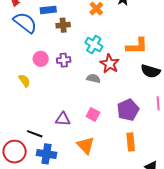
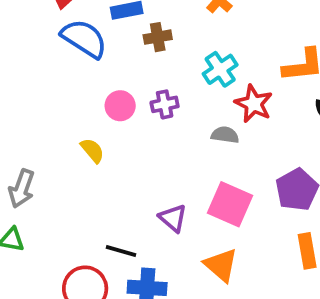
cyan cross: (94, 44) -> (220, 69), turned 30
pink square: (93, 114) -> (230, 204), size x1.6
purple triangle: (63, 119) -> (173, 218), turned 42

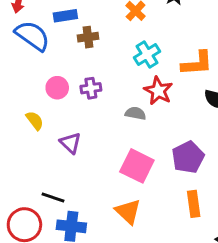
cyan cross: (220, 69) -> (147, 54), moved
purple triangle: (173, 218) -> (70, 143), moved

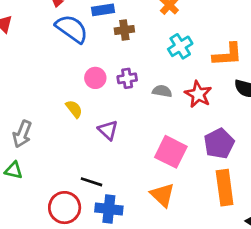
red star: (158, 91) -> (198, 94), moved
gray semicircle: (135, 113) -> (162, 91), moved
orange rectangle: (194, 204) -> (225, 188), size x1.4

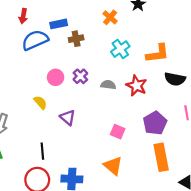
blue semicircle: (72, 29) -> (35, 40), turned -56
purple cross: (127, 78) -> (80, 76), turned -32
pink square: (171, 152) -> (118, 132), size x0.6
black line: (91, 182) -> (42, 151), moved, turned 70

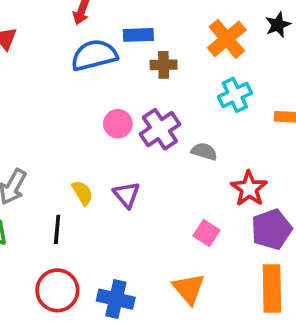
orange cross: (110, 17) -> (227, 39), size x1.5
purple cross: (80, 76) -> (160, 129), size x1.5
red star: (136, 86) -> (249, 189), moved
yellow semicircle: (40, 103) -> (82, 193), moved
black line: (42, 151) -> (57, 229), moved

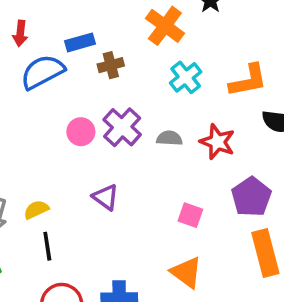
red star: (249, 189) -> (217, 142), moved
yellow semicircle: (82, 193) -> (36, 210), moved, turned -70

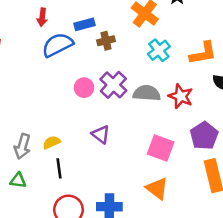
gray semicircle: (169, 138) -> (147, 93), size x1.5
pink square: (190, 215) -> (161, 148), size x1.5

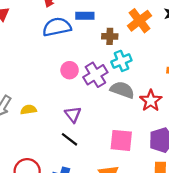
brown cross: (106, 41) -> (110, 36), moved
cyan cross: (159, 50) -> (121, 61), moved
pink square: (161, 148) -> (121, 140), turned -30
black line: (59, 168) -> (70, 139), moved, turned -60

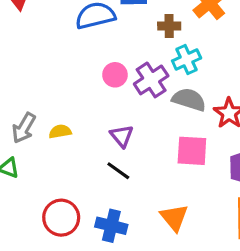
pink square: (121, 140) -> (192, 151), moved

